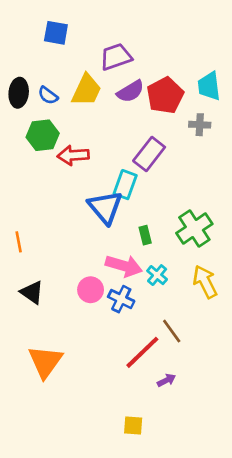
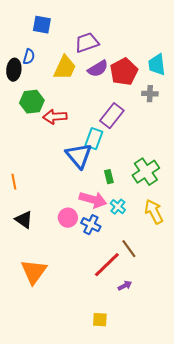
blue semicircle: (48, 95) -> (29, 57), moved, turned -112

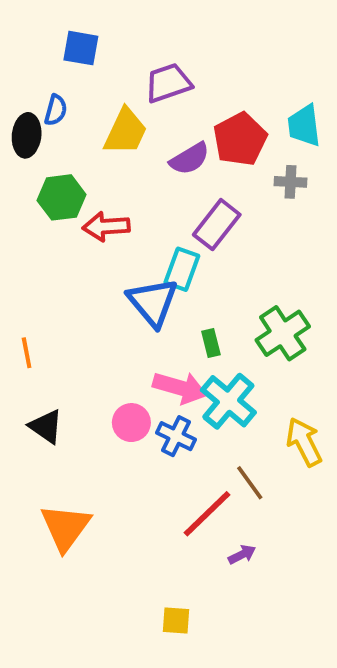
purple semicircle: (98, 69) -> (190, 159), moved
cyan cross: (118, 207) -> (228, 401), size x1.8
yellow arrow: (154, 212) -> (304, 442), moved
yellow square: (100, 320) -> (176, 620), moved

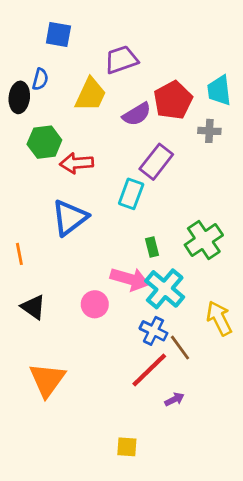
blue triangle: (153, 302) -> (70, 218), moved, turned 33
blue cross: (176, 436) -> (153, 331), moved

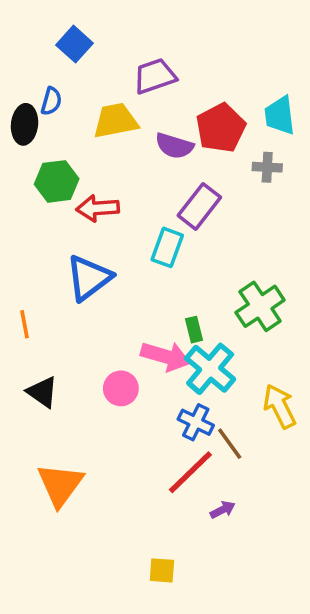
blue square: (58, 35) -> (74, 44), turned 32
yellow trapezoid: (91, 95) -> (116, 121), turned -126
purple semicircle: (137, 114) -> (174, 146), turned 48
green rectangle: (152, 247) -> (194, 330), moved

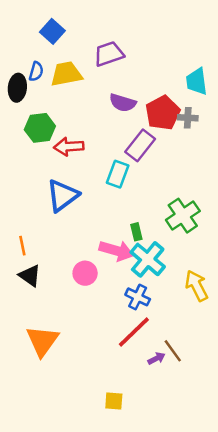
yellow trapezoid: (116, 121) -> (66, 74), moved
red pentagon: (221, 128) -> (163, 113), moved
orange line: (25, 324) -> (22, 246), moved
brown line: (230, 444) -> (173, 351), moved

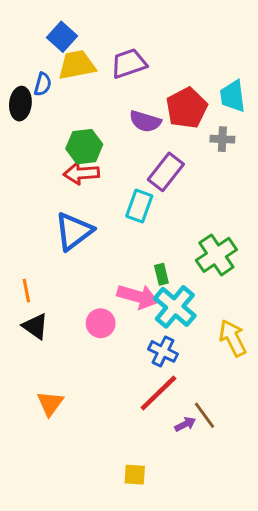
yellow trapezoid: (66, 74) -> (77, 65), moved
red pentagon: (163, 113) -> (187, 108), moved
green hexagon: (40, 128) -> (84, 147), moved
orange triangle: (42, 341) -> (50, 403), size x0.7

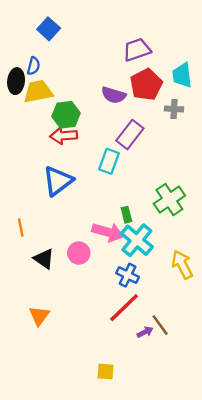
purple trapezoid: (129, 63) -> (137, 50), moved
yellow trapezoid: (77, 65) -> (38, 92), moved
black triangle: (35, 326) -> (44, 259), moved

